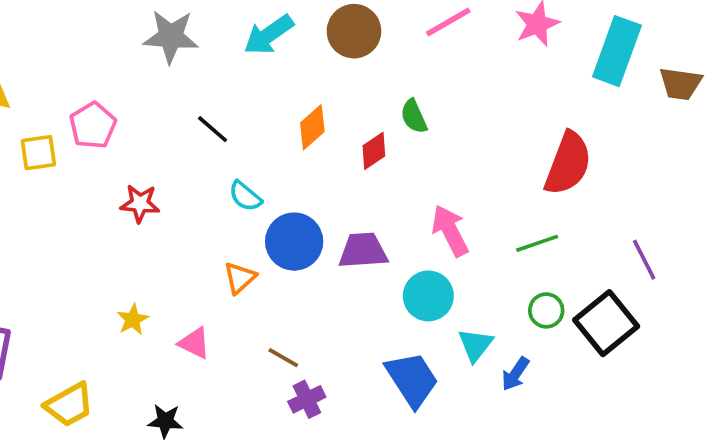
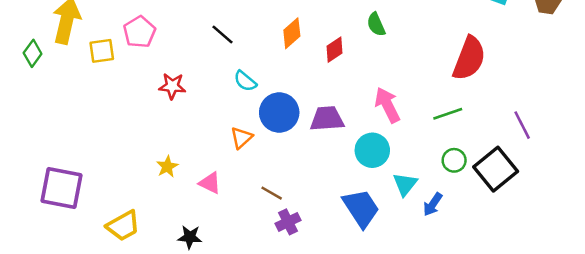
green semicircle: (414, 116) -> (376, 24), moved

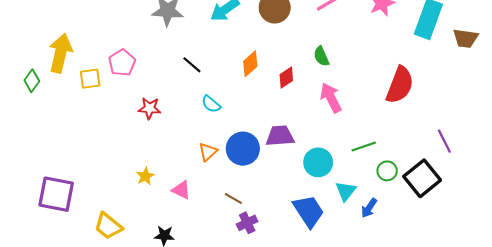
pink arrow: (387, 105) -> (331, 98), moved
blue circle: (279, 112) -> (243, 149), moved
green line: (448, 114) -> (364, 146), moved
yellow trapezoid: (123, 226) -> (108, 226), turned 68

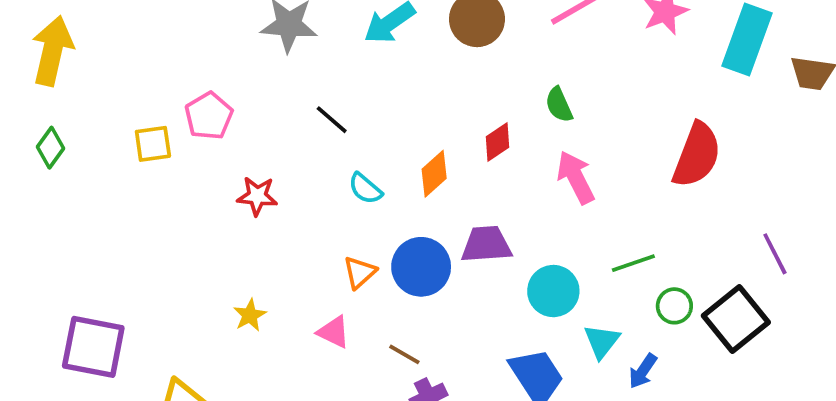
yellow arrow: (60, 53) -> (52, 51), moved
orange diamond: (250, 64) -> (434, 174), moved
pink triangle: (181, 190) -> (334, 332), moved

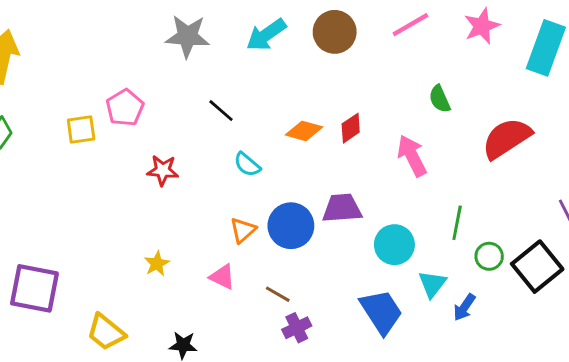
green semicircle: (559, 105) -> (440, 99), moved
red semicircle: (697, 155) -> (507, 138), turned -144
orange diamond: (434, 174) -> (304, 131), moved, turned 57
green line: (633, 263) -> (457, 223), turned -60

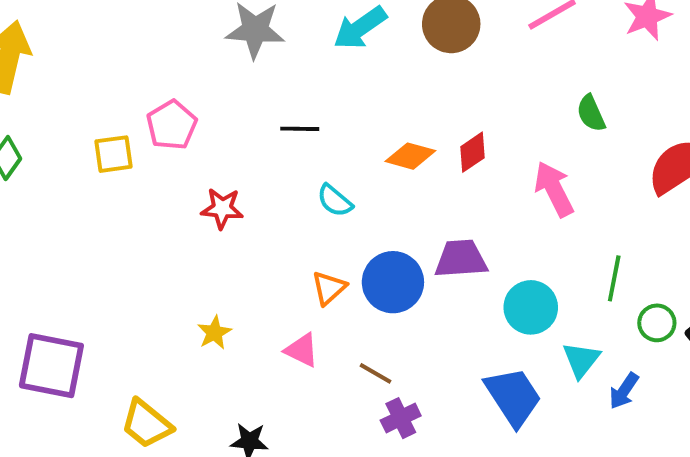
black line: (221, 111) -> (300, 129), turned -40

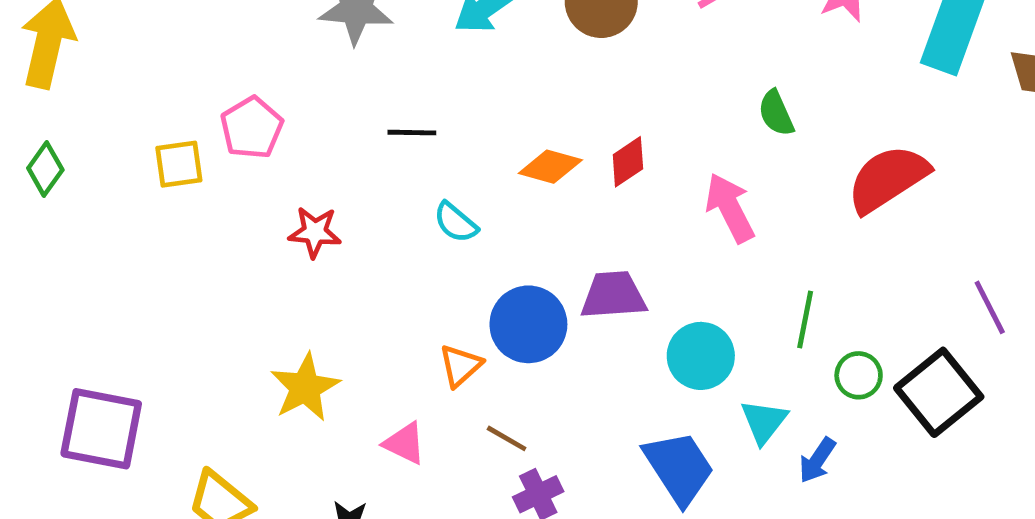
orange triangle: (329, 288) -> (460, 366), moved
yellow star: (214, 333) -> (305, 387), size x1.6
pink triangle: (302, 350) -> (405, 443), moved

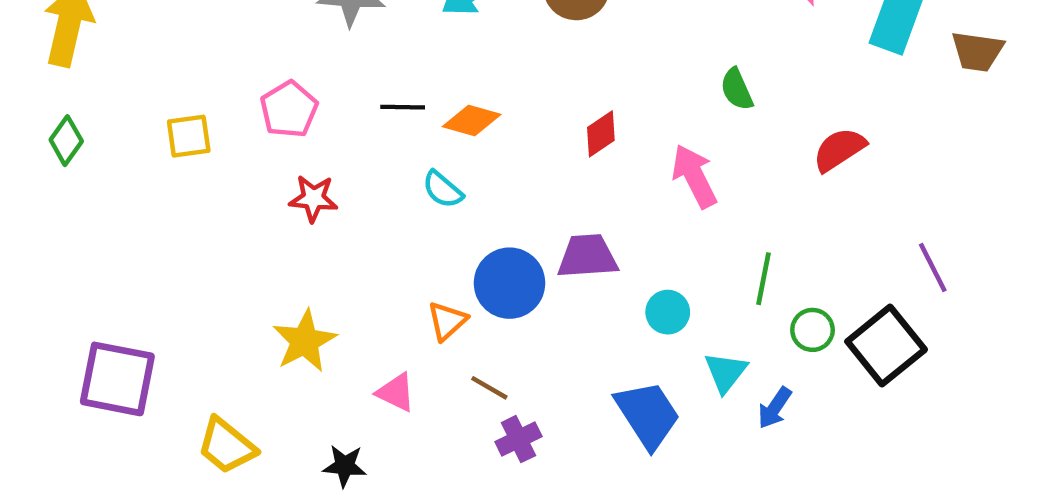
pink pentagon: (252, 128) -> (289, 109), moved
orange diamond: (550, 167) -> (472, 120), moved
red semicircle: (888, 179) -> (839, 149), size x0.7
cyan circle: (701, 356) -> (668, 312), size x0.7

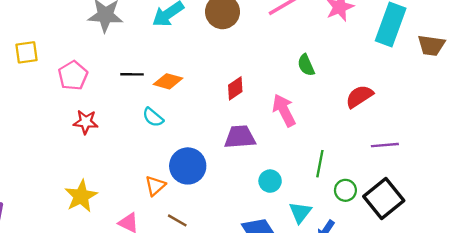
yellow square: (189, 136) -> (27, 52), moved
purple trapezoid: (587, 256) -> (240, 137), moved
purple line: (933, 268) -> (385, 145), moved, turned -68

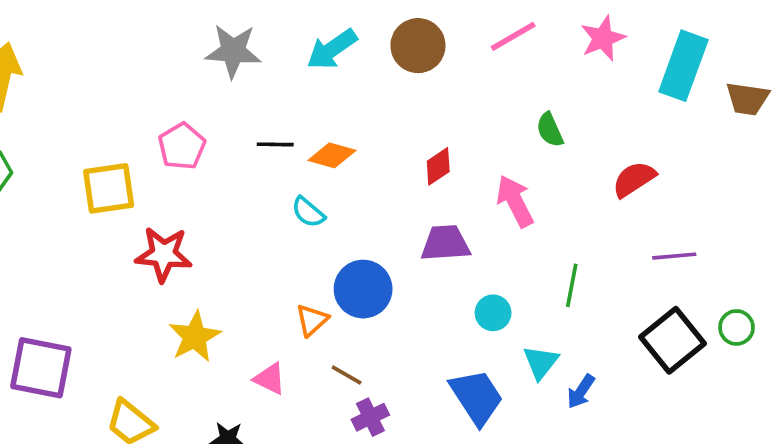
yellow square: (27, 52) -> (109, 188), moved, size x1.4
red star: (86, 122) -> (164, 254), moved, size x1.4
green circle: (345, 190) -> (736, 327), moved

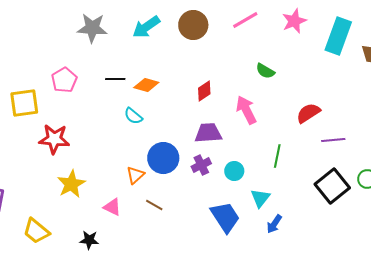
green semicircle: (550, 130) -> (265, 71), turned -36
red semicircle: (634, 179) -> (308, 113), moved
blue arrow: (581, 392) -> (274, 224), moved
purple cross: (370, 417) -> (201, 165), moved

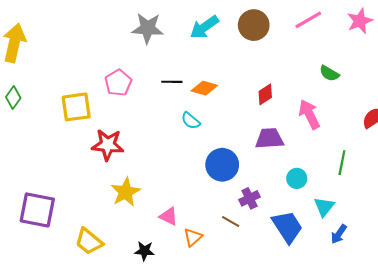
purple cross: (201, 165) -> (249, 198), moved
orange triangle: (135, 175) -> (193, 237), moved
brown line: (154, 205) -> (231, 221), moved

